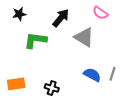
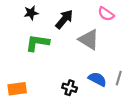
black star: (19, 14) -> (31, 13), moved
black cross: (52, 88) -> (70, 88), moved

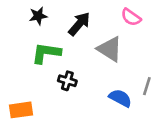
gray line: (119, 78) -> (147, 86), moved
black cross: (70, 88) -> (67, 81), moved

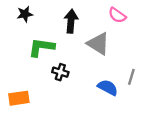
black star: (38, 16) -> (25, 14), moved
black arrow: (79, 24) -> (71, 21), turned -35

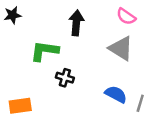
black star: (25, 14) -> (13, 15), moved
gray triangle: (98, 44) -> (121, 48), moved
gray line: (131, 77) -> (140, 103), moved

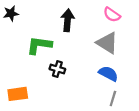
blue semicircle: (116, 94) -> (108, 74), moved
gray line: (140, 103) -> (113, 98), moved

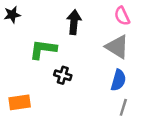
pink semicircle: (112, 15) -> (122, 16), turned 30
blue semicircle: (108, 74) -> (118, 80), turned 78

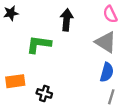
black cross: (63, 75) -> (44, 93), moved
orange rectangle: (20, 102) -> (15, 81), moved

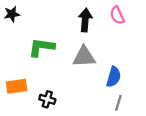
black arrow: (67, 20) -> (85, 20), moved
gray triangle: (106, 42) -> (84, 57), moved, turned -35

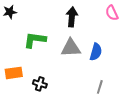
pink semicircle: (117, 15) -> (112, 13), moved
blue semicircle: (114, 77) -> (96, 52), moved

